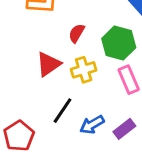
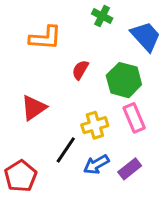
red triangle: (48, 64) -> (34, 108), moved
yellow cross: (84, 70) -> (95, 125), moved

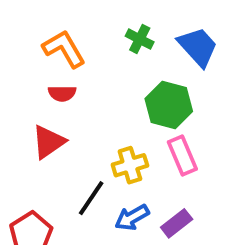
green cross: (102, 16) -> (140, 39), moved
orange L-shape: (45, 38) -> (64, 49), turned -124
red semicircle: (80, 70) -> (62, 93), moved, turned -120

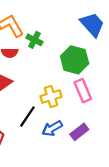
green cross: (140, 39) -> (34, 40), moved

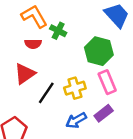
black line: (27, 117) -> (46, 93), moved
purple rectangle: (79, 132) -> (104, 113), moved

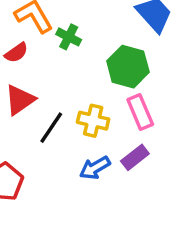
red semicircle: (33, 44) -> (16, 53), moved, turned -35
yellow cross: (75, 88) -> (93, 121), turned 30

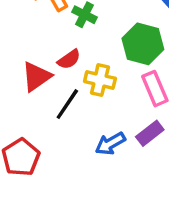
red semicircle: (16, 53) -> (69, 59), moved
yellow cross: (93, 121) -> (100, 80), moved

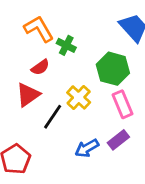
red semicircle: (69, 59) -> (40, 67), moved
yellow cross: (100, 80) -> (79, 97), turned 30

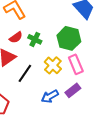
green cross: (66, 45) -> (35, 39), moved
yellow cross: (79, 97) -> (53, 65), moved

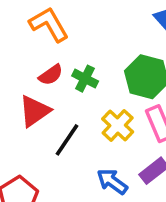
blue arrow: (50, 96) -> (112, 181), turned 66

